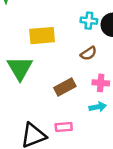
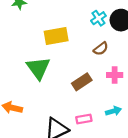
cyan cross: (89, 21) -> (98, 18), turned -35
cyan arrow: (98, 107) -> (113, 111), moved

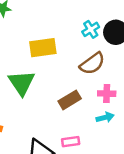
brown semicircle: (101, 49) -> (92, 64), size x1.5
cyan arrow: (113, 111) -> (105, 117), moved

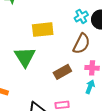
brown semicircle: (92, 64) -> (81, 44), turned -30
cyan arrow: (105, 117) -> (90, 87), turned -56

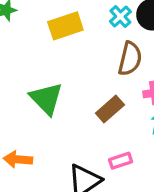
yellow rectangle: (43, 30) -> (65, 26), moved

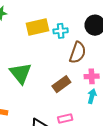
cyan cross: (120, 17) -> (61, 31), moved, turned 32

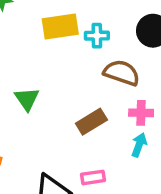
brown semicircle: (78, 53) -> (122, 73), turned -95
green triangle: (21, 73) -> (27, 99), size x0.7

